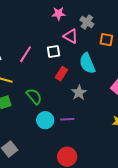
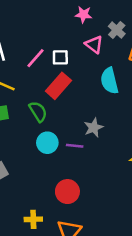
white square: (53, 52) -> (60, 57), moved
red rectangle: (61, 74) -> (58, 86), moved, size x1.5
gray star: (79, 93) -> (94, 128), moved

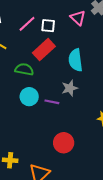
cyan semicircle: (109, 81) -> (76, 60), moved
green semicircle: (38, 111) -> (24, 69), turned -54
red circle: (67, 192) -> (64, 143), moved

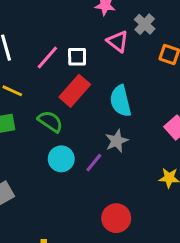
green semicircle: (24, 69) -> (50, 121), turned 30
purple line: (52, 102) -> (94, 163), turned -56

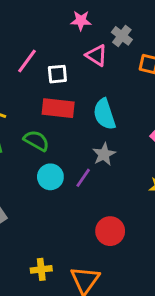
pink line: (47, 58) -> (27, 61), moved
red rectangle: (75, 91) -> (58, 108), turned 60

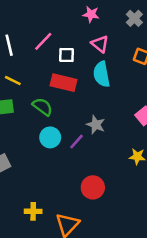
gray cross: (122, 36) -> (134, 18), moved
cyan semicircle: (104, 114) -> (102, 74), moved
gray star: (104, 154) -> (96, 125), turned -30

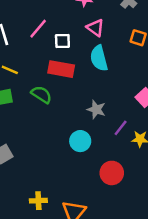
cyan circle: (50, 137) -> (80, 141), moved
purple line: (77, 142) -> (121, 128), moved
red circle: (93, 187) -> (112, 173), moved

